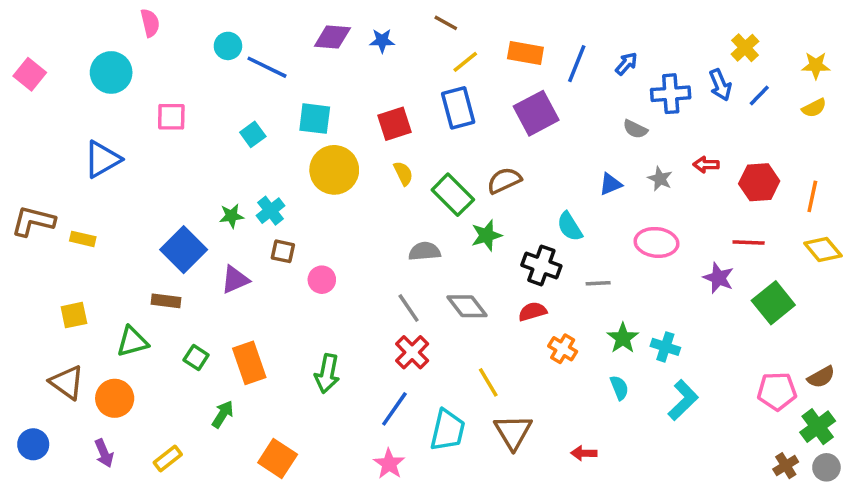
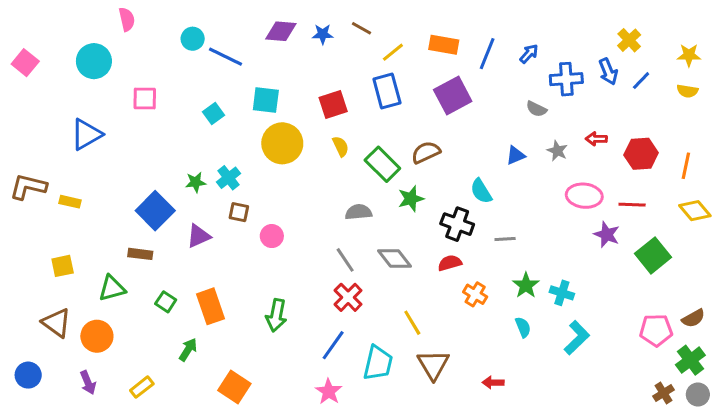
brown line: (446, 23) -> (362, 28), moved
yellow semicircle: (814, 108) -> (687, 91), turned 36
pink ellipse: (656, 242) -> (584, 196), moved

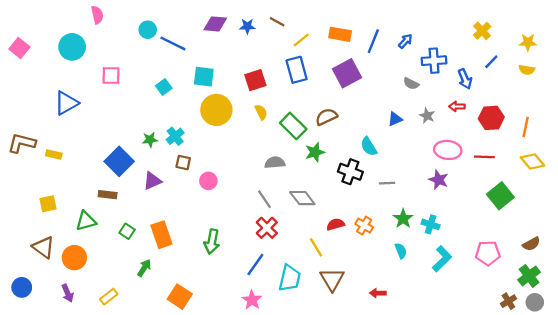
blue arrow: (608, 72) -> (465, 79), moved
purple star: (607, 235) -> (439, 180), moved
red semicircle: (450, 263) -> (336, 224), moved
pink pentagon: (656, 330) -> (488, 253), moved

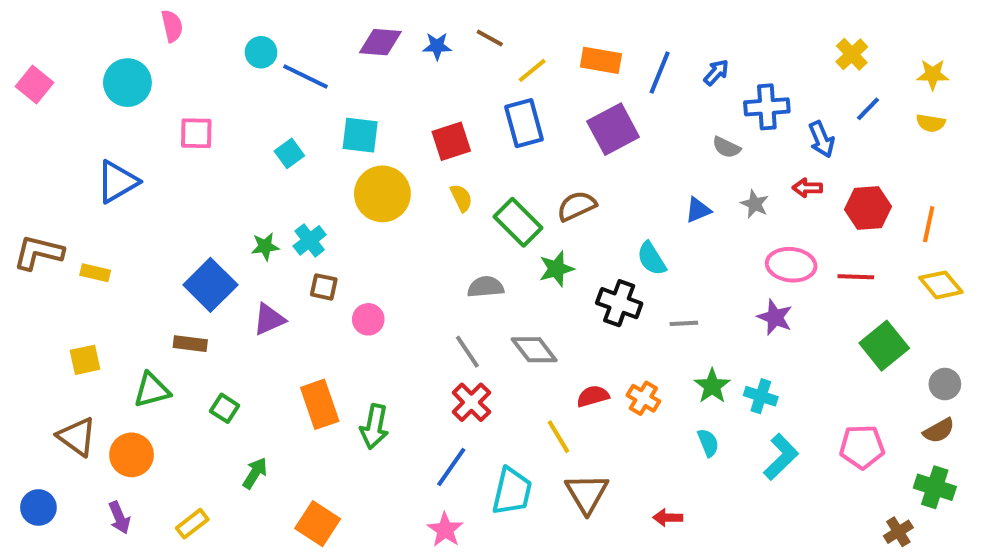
orange rectangle: (161, 235) -> (320, 404), moved
green cross: (529, 276) -> (935, 487), turned -35
gray circle: (535, 302) -> (945, 384), moved

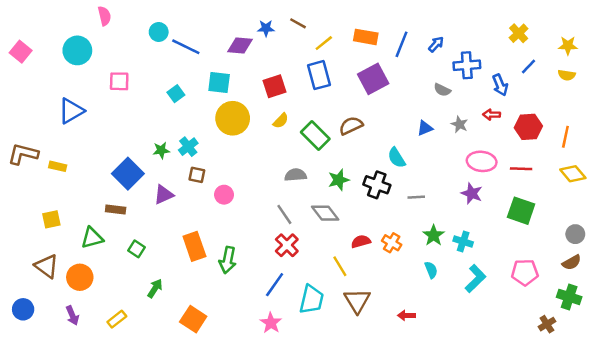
purple diamond: (380, 42) -> (240, 46), moved
yellow semicircle: (461, 198) -> (281, 121), turned 70
green star: (556, 269) -> (339, 180), moved
green square: (884, 346) -> (521, 211), moved, turned -32

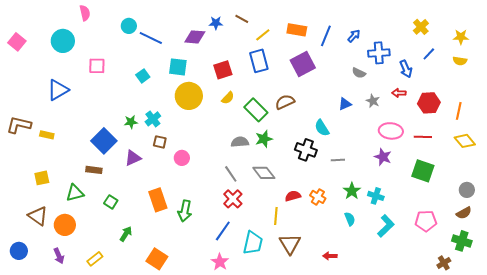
green star: (339, 180) -> (264, 139), moved
yellow line: (340, 266) -> (276, 216), turned 36

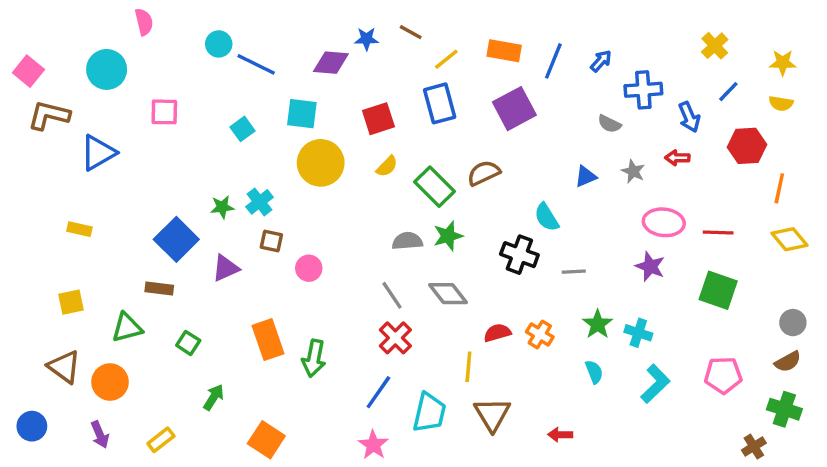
red hexagon: (429, 103) -> (747, 146), moved
brown L-shape: (19, 125) -> (49, 115), moved

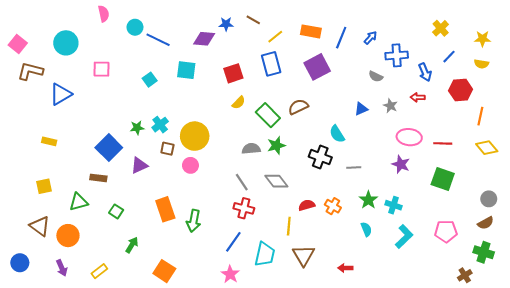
pink semicircle: (144, 22) -> (104, 14), moved
yellow circle: (321, 163) -> (195, 136), moved
red cross: (395, 338) -> (244, 208), turned -30

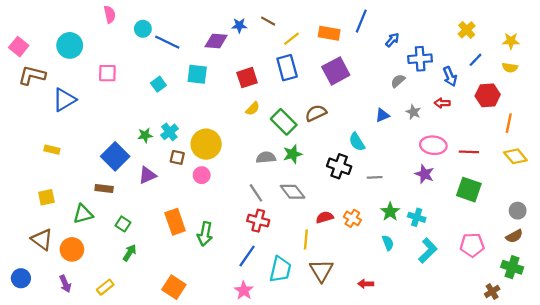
blue line: (341, 38) -> (361, 21), moved
gray semicircle: (376, 76) -> (398, 81), turned 112
green arrow: (132, 245) -> (130, 253), moved

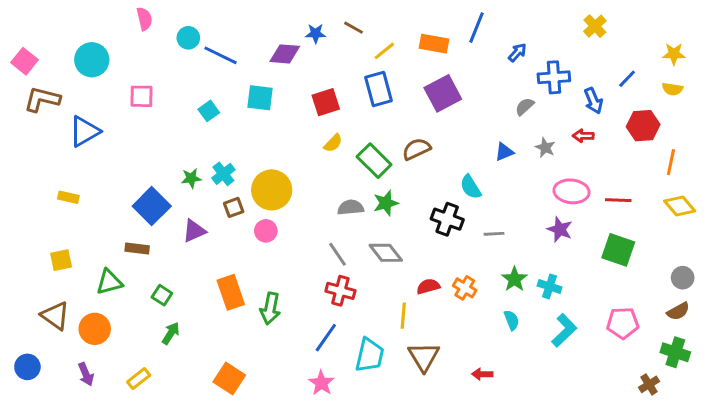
yellow cross: (467, 30) -> (595, 26), moved
brown square: (177, 157) -> (234, 207), turned -32

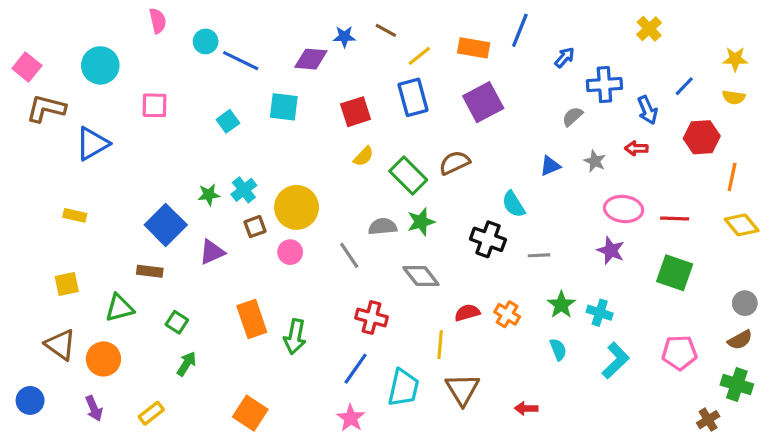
gray line: (337, 254) -> (349, 255), moved

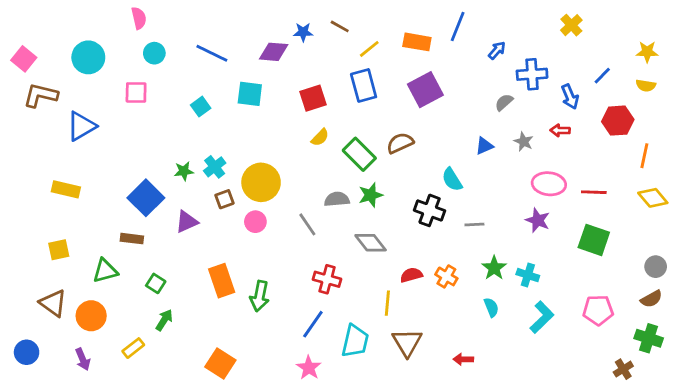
cyan circle: (206, 41) -> (154, 53), moved
yellow rectangle: (75, 215) -> (66, 189), size x1.4
yellow rectangle: (151, 413) -> (133, 348), moved

